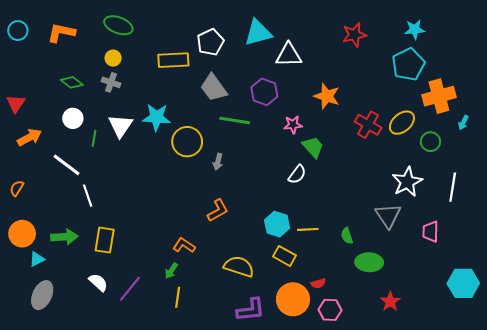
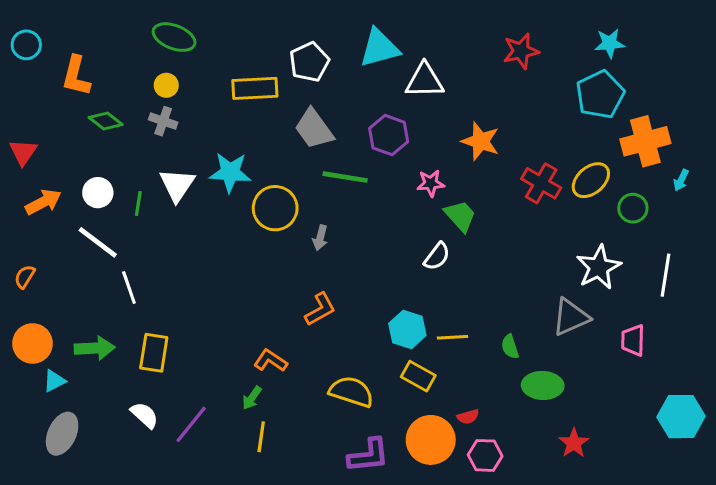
orange L-shape: (61, 33) -> (76, 76), moved, turned -88
white circle: (73, 118) -> (98, 193), moved
gray triangle: (388, 216) -> (571, 317), turned 40

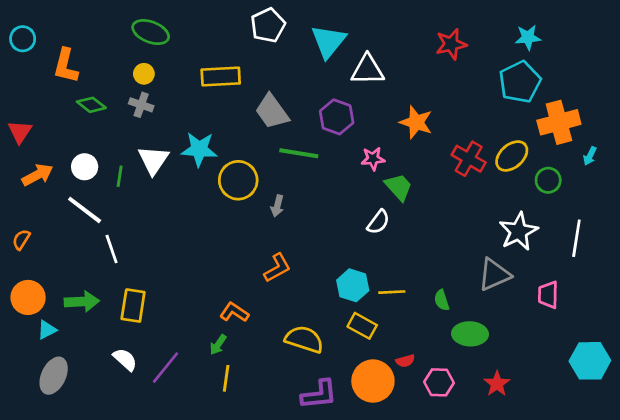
cyan triangle: (379, 48) -> (329, 41), turned -36
white pentagon: (309, 62) -> (268, 25), moved
pink hexagon: (485, 455) -> (439, 382), moved

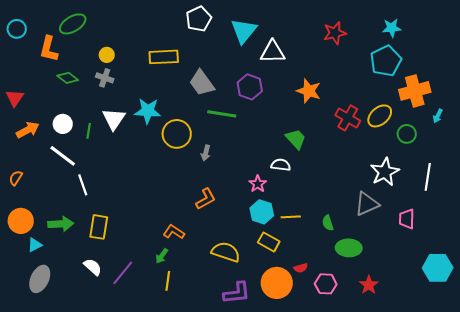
green ellipse: (151, 32) -> (73, 24), moved, turned -52
pink star: (373, 159) -> (258, 184), moved, turned -30
white semicircle: (378, 222) -> (281, 165), turned -120

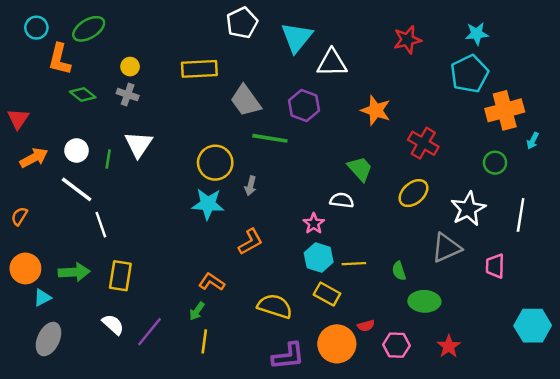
cyan circle: (17, 29) -> (36, 28), moved
cyan star: (148, 111) -> (208, 204), moved
yellow ellipse: (380, 116) -> (413, 193), moved

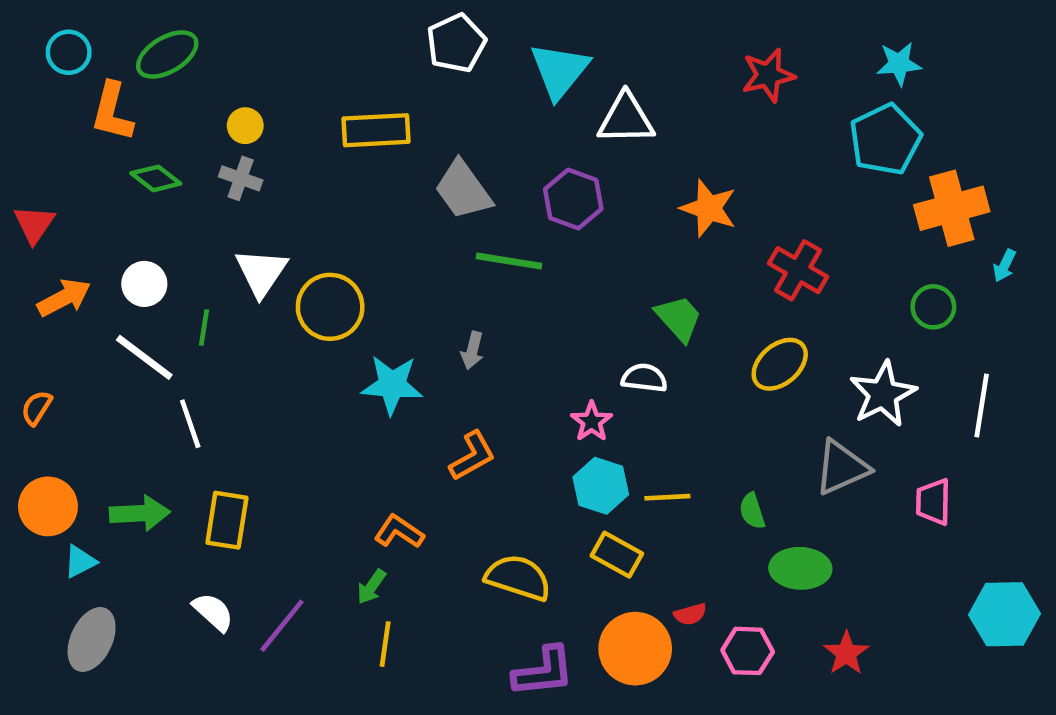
green line: (108, 159) -> (204, 327), moved
yellow circle: (215, 163) -> (330, 307), moved

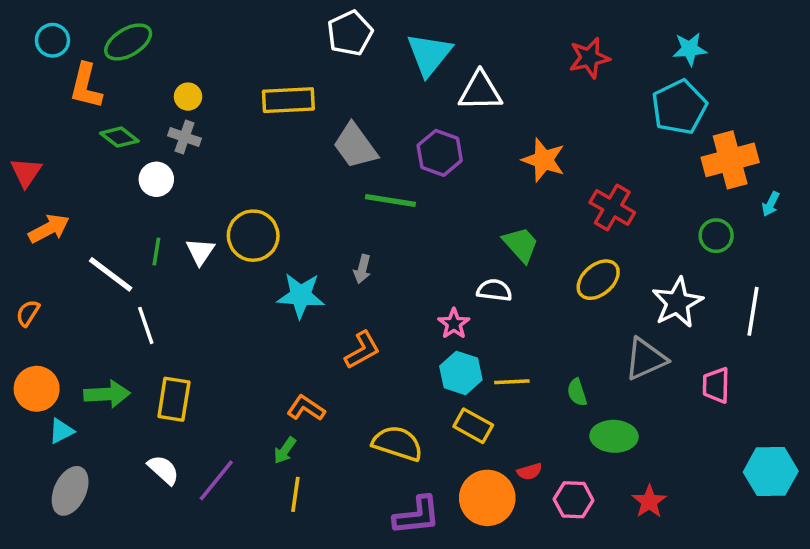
white triangle: (261, 272) -> (200, 251), moved, size x0.7
white circle: (144, 284) -> (156, 179), moved

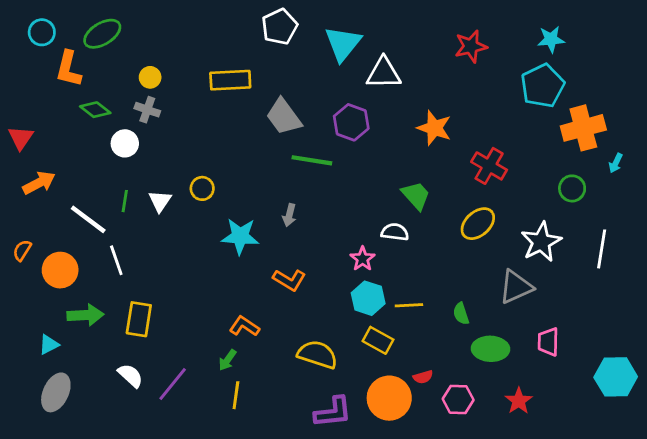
yellow circle: (253, 236) -> (202, 188), size x0.6
orange L-shape: (362, 350) -> (289, 280), turned 60
pink trapezoid: (716, 385) -> (548, 342), moved
orange circle: (37, 389) -> (60, 270), moved

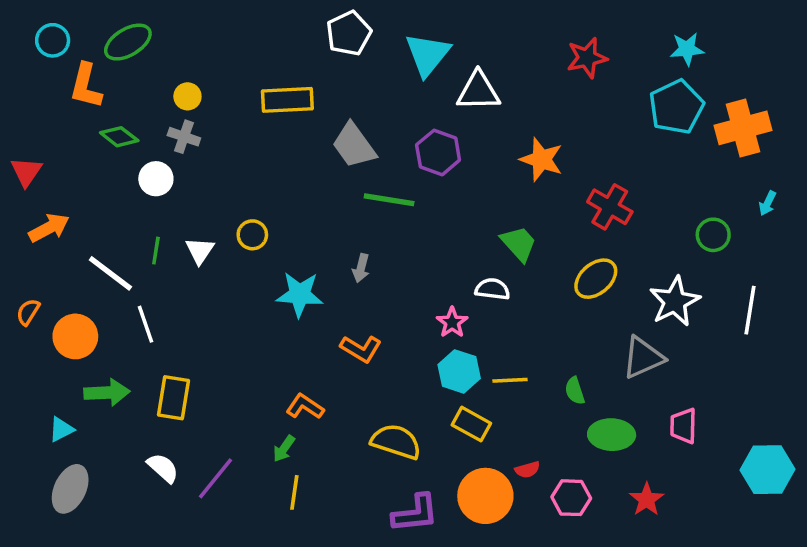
orange cross: (583, 128) -> (743, 128), moved

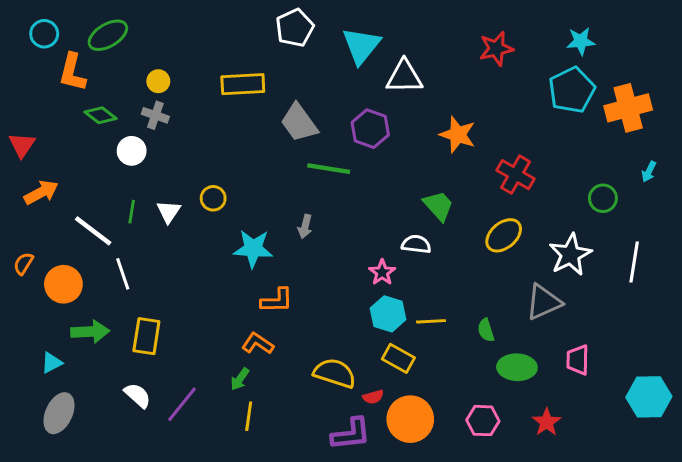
orange L-shape: (361, 349) -> (277, 301), moved, turned -32
red semicircle: (527, 470) -> (373, 397), moved

